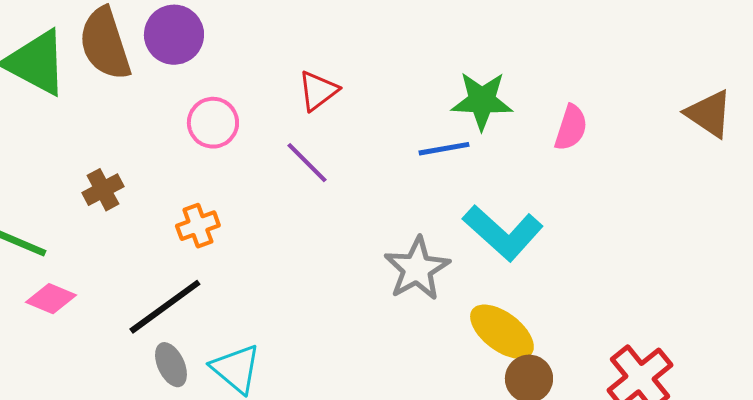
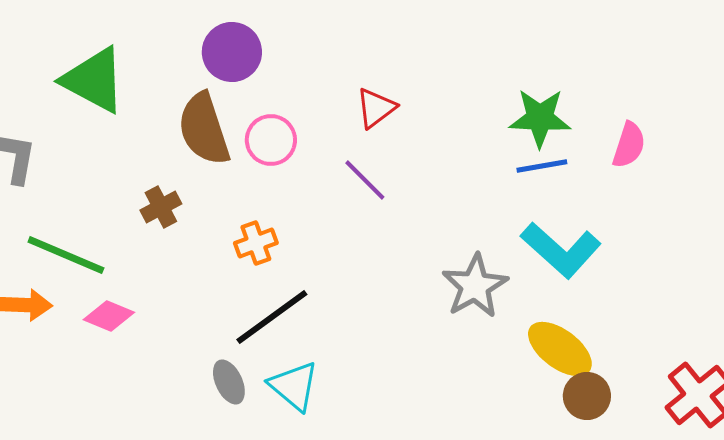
brown semicircle: (105, 44) -> (204, 129), moved
blue line: (444, 149) -> (542, 166), moved
black line: (165, 307) -> (272, 317), moved

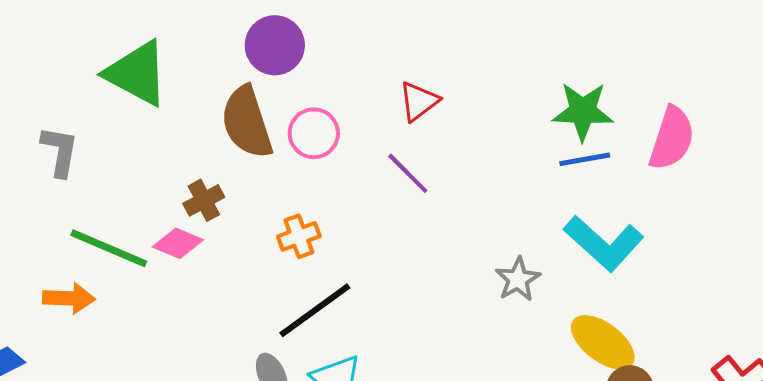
pink semicircle: (629, 145) -> (672, 138), size x1.4
gray star: (475, 286) -> (518, 279), size x0.7
pink diamond: (109, 316) -> (178, 243), moved

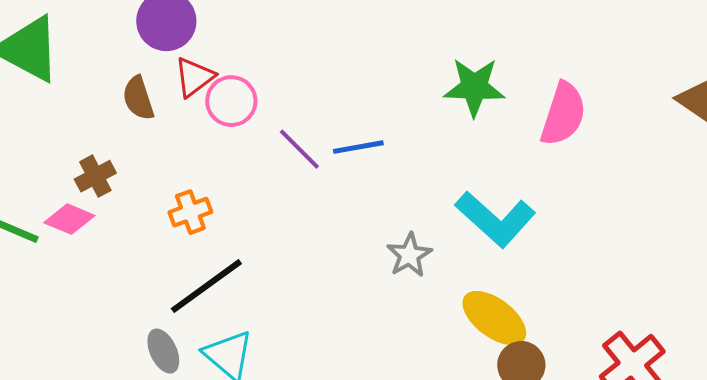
red triangle: (419, 101) -> (194, 77), moved
brown semicircle: (247, 122) -> (138, 98), size x0.6
pink circle: (314, 133) -> (231, 101), moved
blue line: (585, 159) -> (358, 147), moved

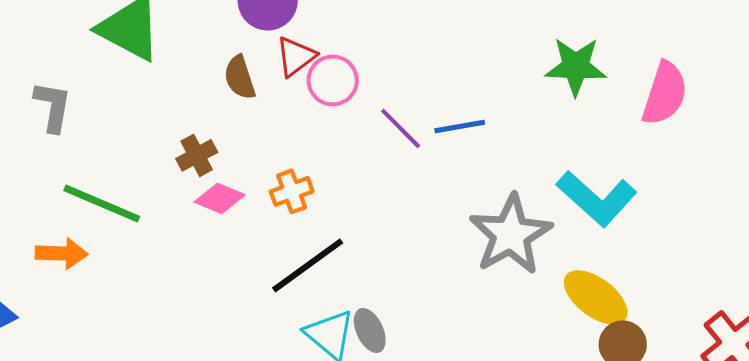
pink diamond: (69, 219) -> (220, 198), moved
gray star: (409, 255) -> (511, 234), size x1.8
gray ellipse: (163, 351) -> (370, 330), moved

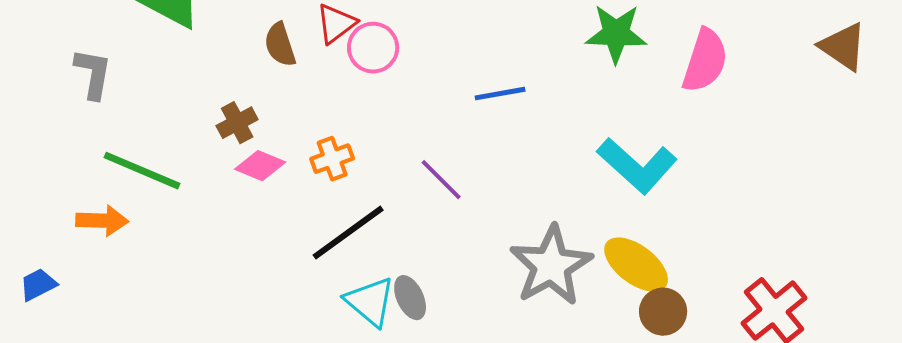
purple line: (401, 128) -> (441, 180), moved
gray star: (511, 234) -> (551, 266), moved

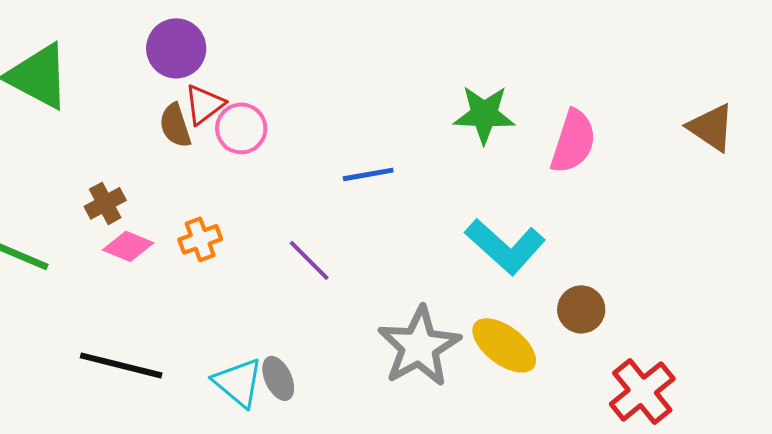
brown semicircle: (280, 45) -> (175, 125), moved
black line: (348, 233) -> (121, 365), moved, turned 50
brown circle: (663, 312) -> (581, 309), moved

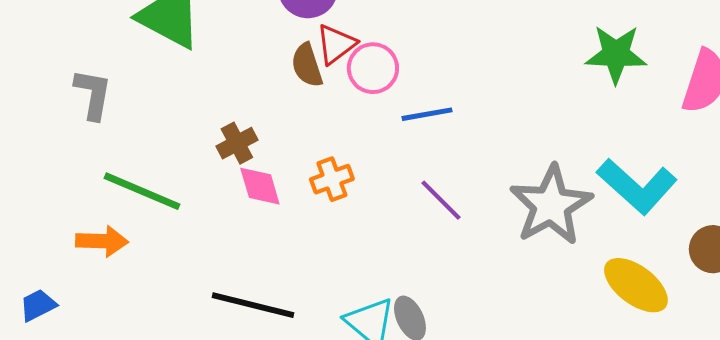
blue line: (368, 174) -> (427, 114), moved
pink diamond: (128, 246) -> (260, 186), turned 51
gray star: (419, 346) -> (551, 205), moved

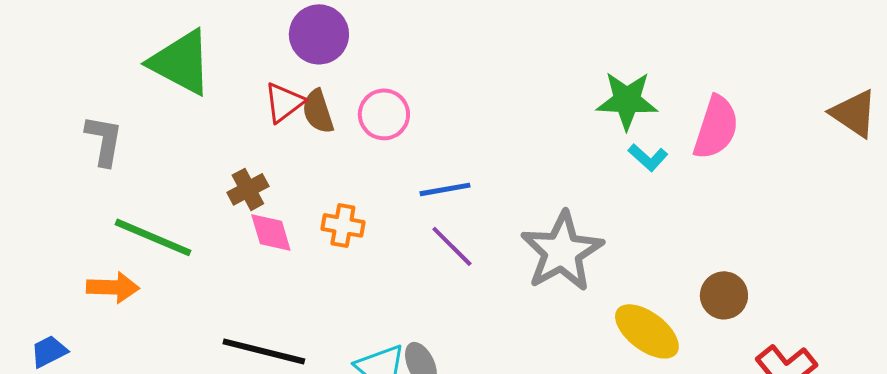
red triangle: (336, 44) -> (284, 102), moved
blue line: (427, 114) -> (445, 189), moved
orange cross: (332, 179) -> (343, 225), turned 30
cyan L-shape: (637, 186) -> (648, 157), moved, size x0.5

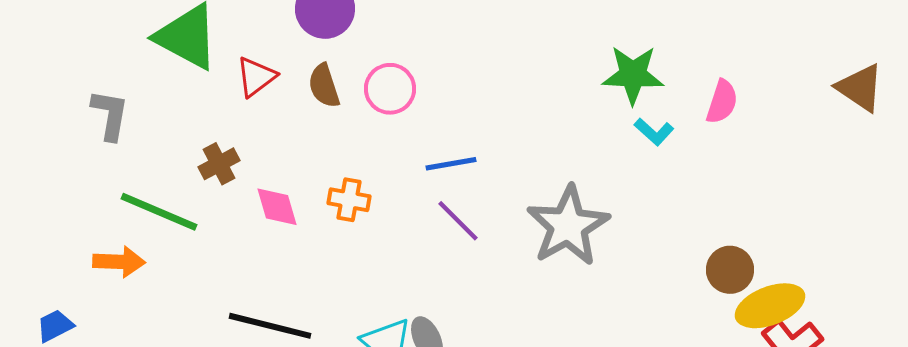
red triangle: (284, 102) -> (256, 77), moved
pink semicircle: (716, 127) -> (722, 102), size x0.7
brown cross: (248, 189) -> (219, 164), moved
yellow ellipse: (647, 331) -> (770, 306), moved, turned -58

